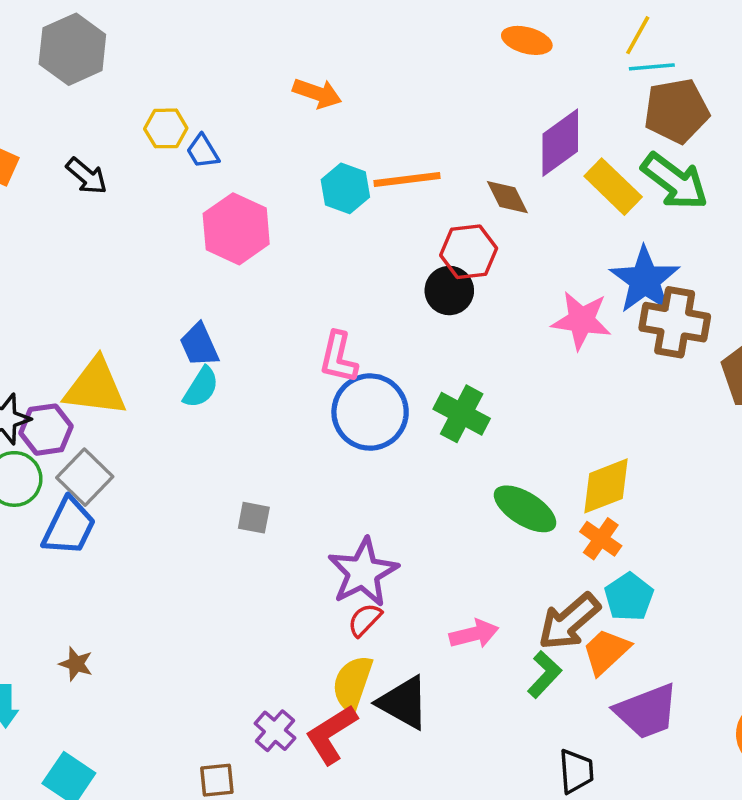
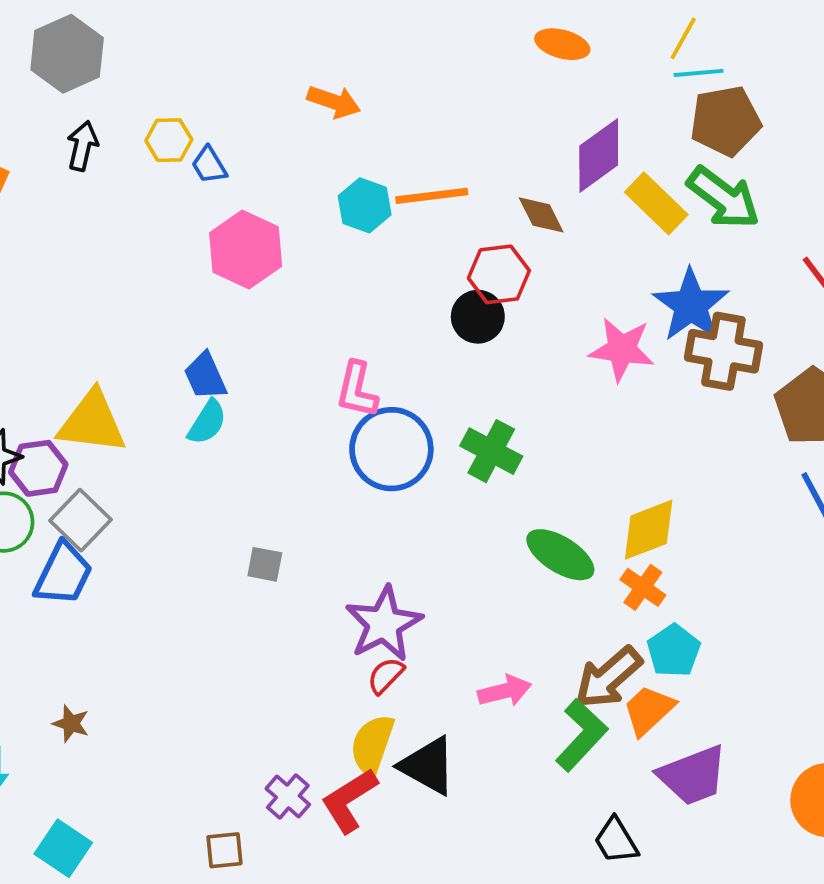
black arrow: (87, 176) -> (82, 146), moved, turned -117
green L-shape: (544, 674) -> (581, 735), size x1.4
black trapezoid: (576, 771) -> (616, 841), turned 153

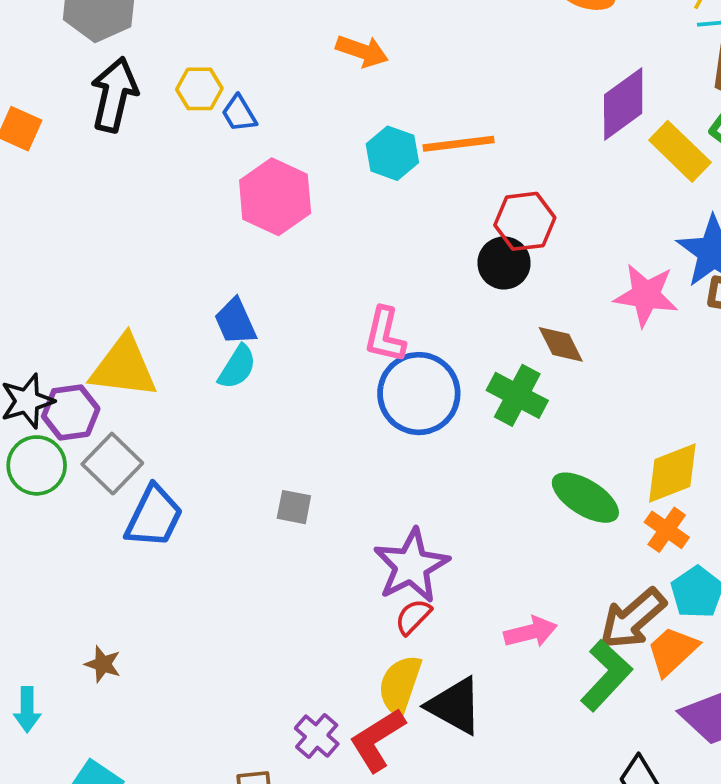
black arrow: (82, 146) -> (114, 95), size x1.5
brown diamond: (541, 215) -> (561, 344), moved
blue trapezoid: (63, 574) -> (154, 517), moved

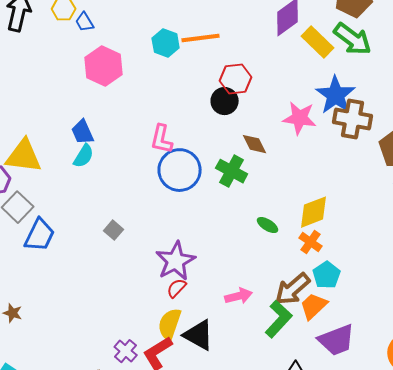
green ellipse: (585, 498) -> (268, 225), size x0.6
gray square: (294, 507) -> (114, 230), turned 30

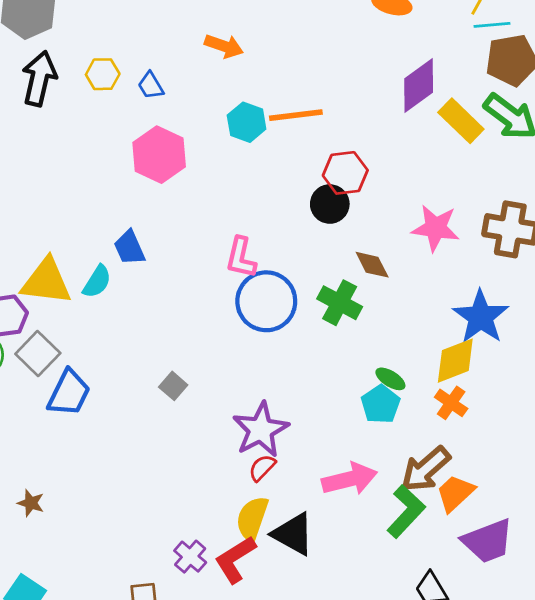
blue trapezoid: (85, 22) -> (151, 86), moved
blue star: (336, 95) -> (481, 317), moved
cyan semicircle: (84, 156) -> (97, 282), moved
cyan pentagon: (327, 275) -> (381, 404), moved
pink arrow: (239, 296) -> (350, 479), size x1.4

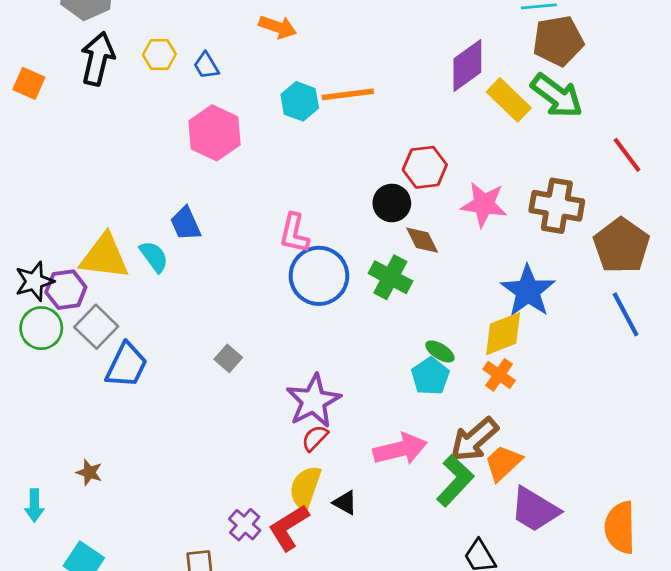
red hexagon: (345, 173) -> (425, 167), moved
black circle: (330, 204) -> (392, 203), moved
cyan semicircle: (97, 282) -> (154, 257), turned -68
black triangle: (293, 534) -> (345, 503), size x0.6
purple trapezoid: (488, 541) -> (535, 510), turned 52

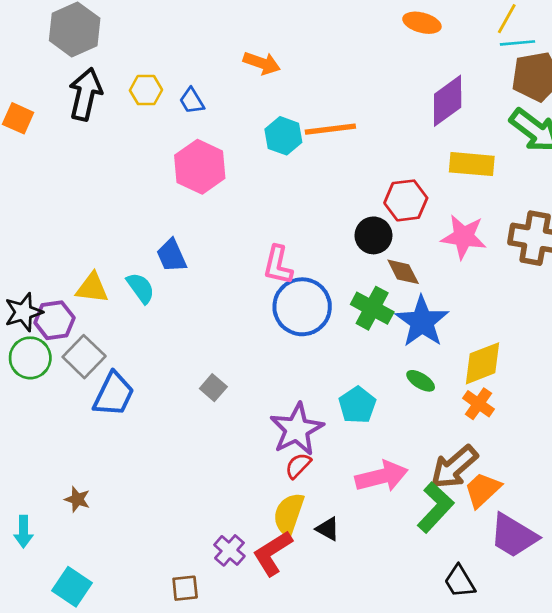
yellow rectangle: (509, 100) -> (472, 164), moved, turned -39
yellow triangle: (104, 257) -> (92, 288), size x0.7
blue star: (528, 291) -> (422, 322), moved
cyan pentagon: (430, 376) -> (357, 405), moved

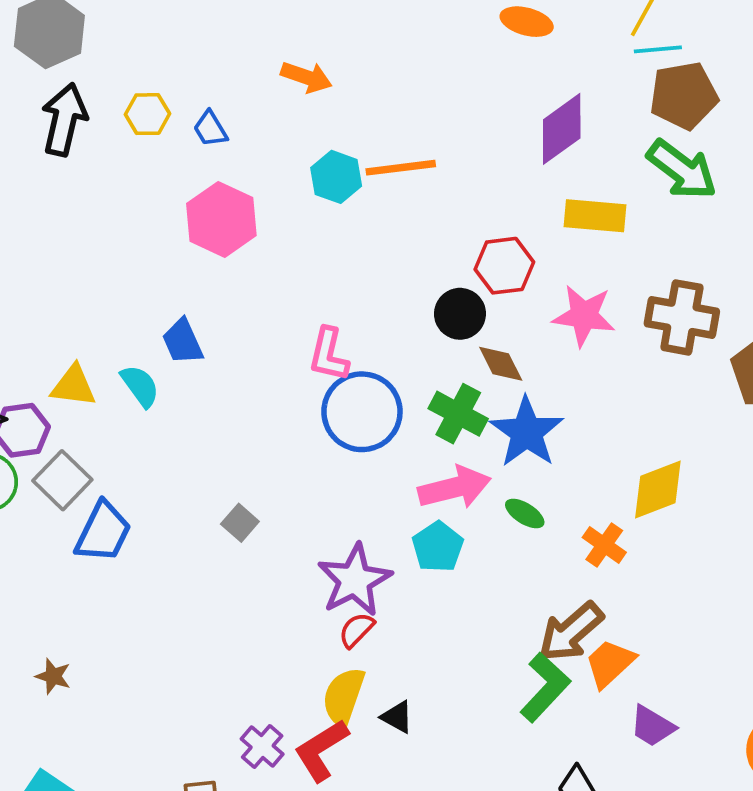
yellow diamond: (483, 363) -> (658, 489), moved
pink arrow: (382, 476) -> (454, 488), moved
purple trapezoid: (513, 536) -> (652, 726), size x0.7

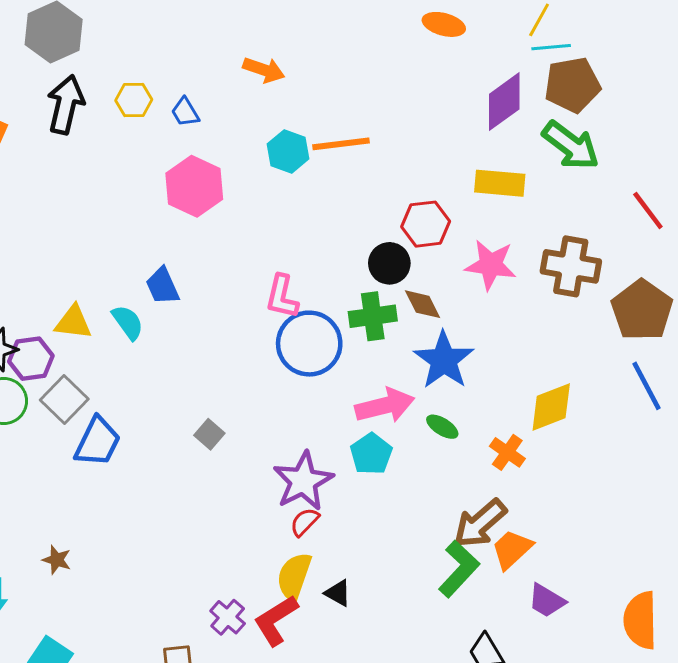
purple diamond: (562, 129) -> (504, 102), moved
green cross: (458, 414) -> (373, 316), moved, turned -36

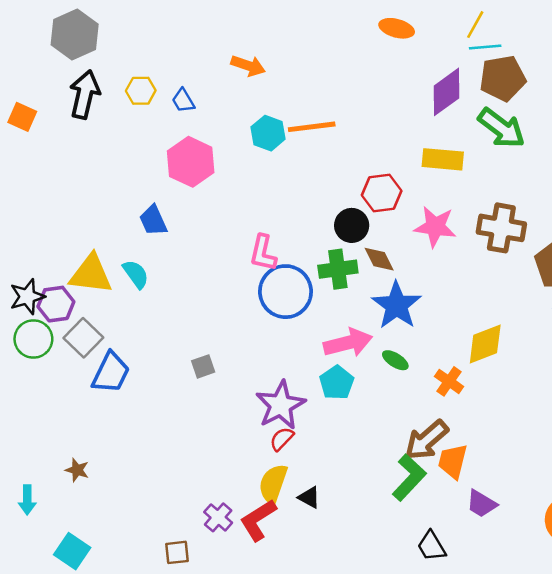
blue trapezoid: (162, 286) -> (153, 220), moved
yellow triangle: (73, 322) -> (91, 274), size x1.4
gray square: (209, 434) -> (203, 366), turned 30
orange trapezoid: (512, 549) -> (453, 461), turned -33

